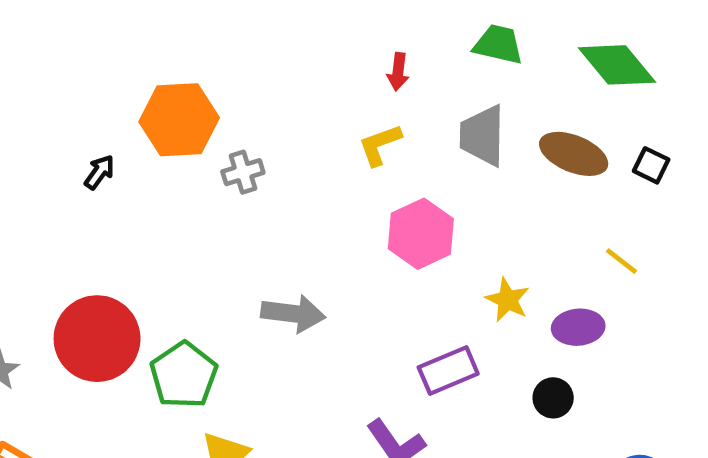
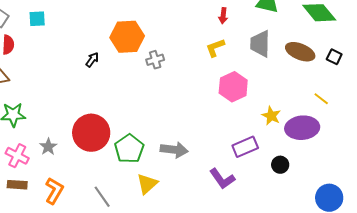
gray arrow: (293, 314) -> (174, 150), moved
purple ellipse: (578, 327) -> (302, 128), size x1.5
black circle: (553, 398) -> (280, 165), moved

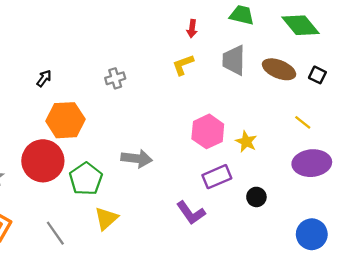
orange hexagon: (127, 37) -> (65, 120), moved
pink hexagon: (233, 87) -> (208, 131), moved
purple ellipse: (302, 128) -> (312, 163), moved
gray arrow: (174, 150) -> (137, 159), moved

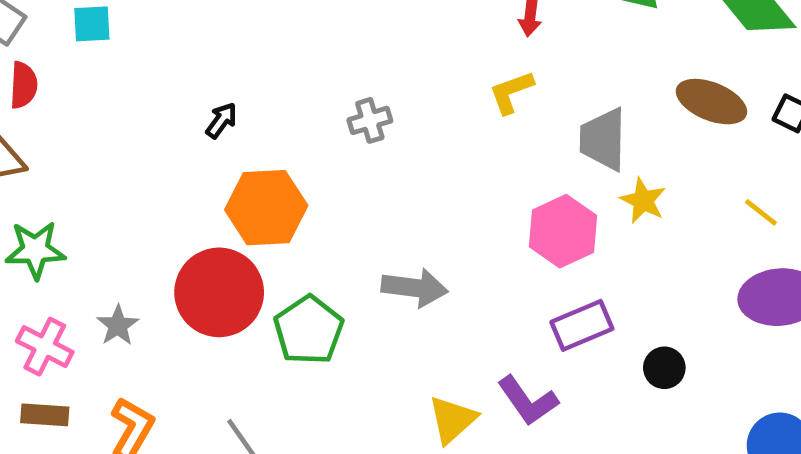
gray trapezoid: (234, 60) -> (603, 139), moved
yellow star: (246, 142) -> (643, 201), moved
yellow triangle: (106, 218) -> (452, 420), moved

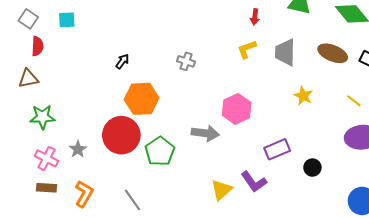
gray cross: (370, 120) -> (186, 61), turned 36
gray trapezoid: (603, 139) -> (285, 52), moved
pink hexagon: (563, 231) -> (237, 109), moved

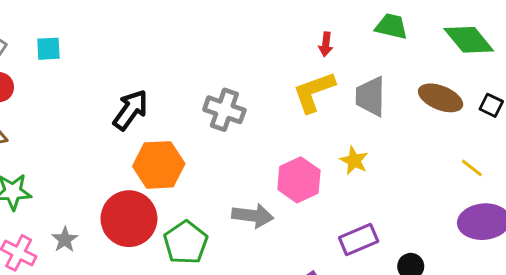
yellow L-shape: (247, 49) -> (314, 92), size x1.5
black arrow: (122, 61) -> (130, 110), size x1.8
gray cross: (186, 61) -> (224, 110), size x1.5
yellow star: (303, 96) -> (354, 161), moved

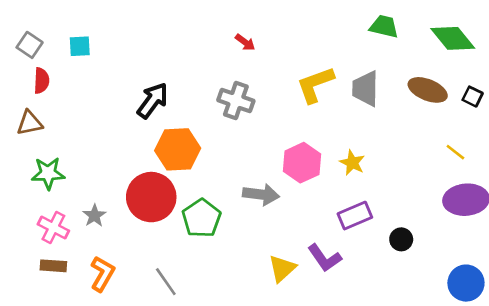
red arrow: (326, 44) -> (245, 42), moved, turned -60
yellow star: (354, 161) -> (352, 163), moved

